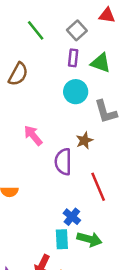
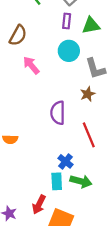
green triangle: (101, 63) -> (91, 25), turned -30
pink arrow: (33, 135) -> (31, 65), moved
brown star: (84, 140) -> (88, 94), moved

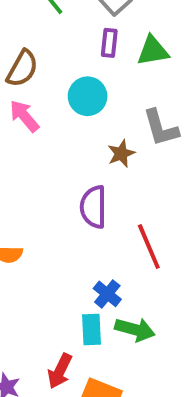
cyan circle: (69, 51) -> (88, 96), moved
pink arrow: (31, 65) -> (24, 116), moved
brown star: (88, 94) -> (121, 154), moved

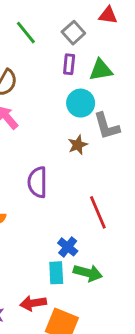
cyan circle: (88, 96) -> (81, 103), moved
purple semicircle: (93, 207) -> (37, 182), moved
red arrow: (60, 371) -> (33, 303), turned 55

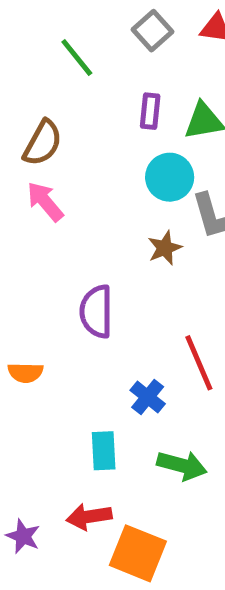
gray square: (73, 33) -> (153, 31), moved
blue cross: (68, 247) -> (148, 397), moved
cyan rectangle: (56, 273) -> (104, 451), moved

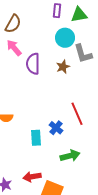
purple semicircle: (96, 312) -> (33, 64), moved
cyan rectangle: (104, 451) -> (36, 138), moved
green arrow: (182, 465) -> (70, 156), turned -30

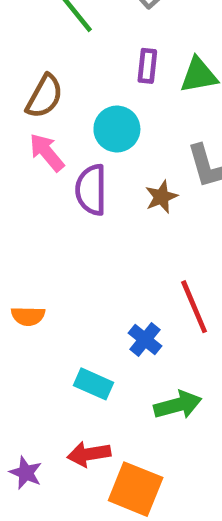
cyan circle: (65, 38) -> (117, 129), moved
cyan rectangle: (36, 138) -> (94, 384), moved, turned -63

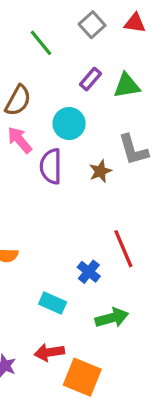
purple rectangle: (147, 66) -> (90, 79), turned 35

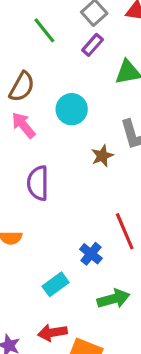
purple rectangle: (90, 79) -> (93, 45), moved
purple semicircle: (51, 166) -> (38, 183), moved
cyan rectangle: (53, 303) -> (56, 284), turned -60

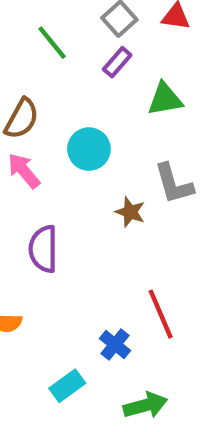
brown star: (102, 156) -> (130, 212), turned -30

